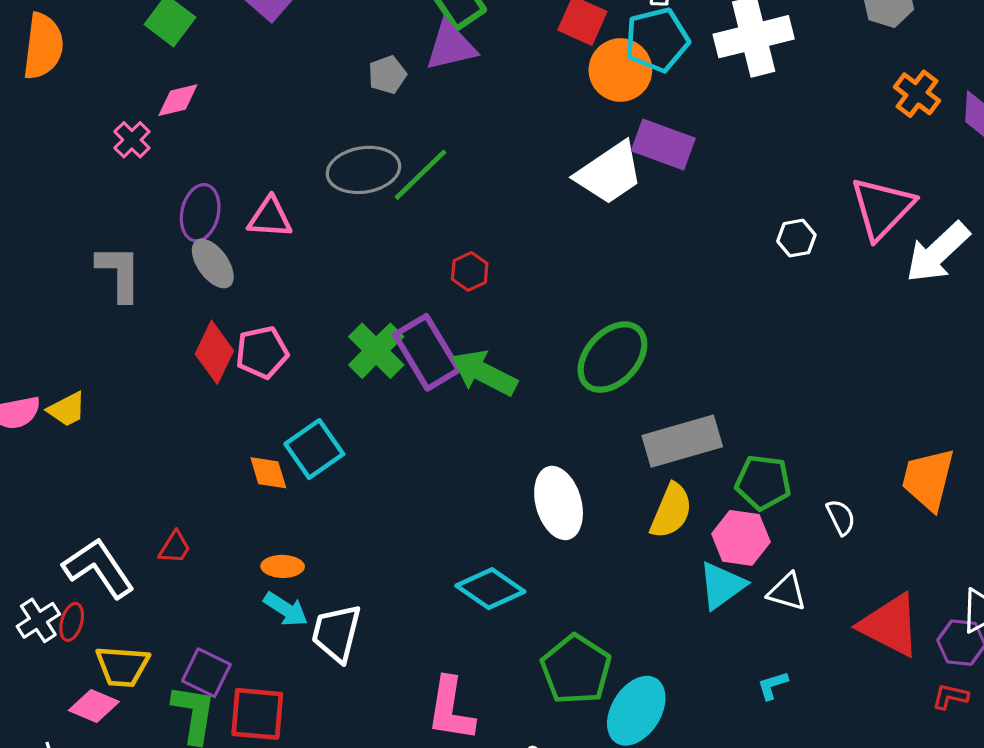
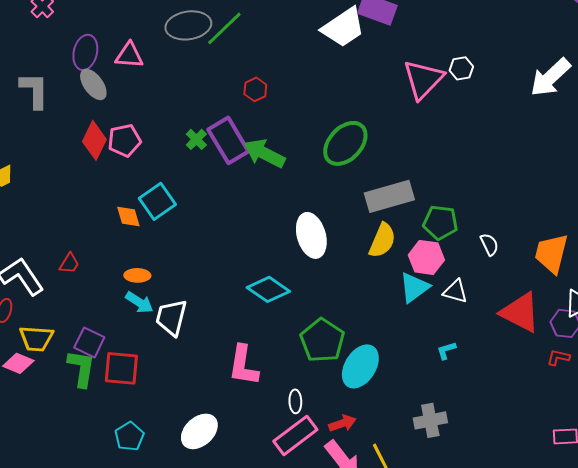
pink triangle: (882, 208) -> (423, 79), moved
green cross: (376, 351) -> (196, 139), size x0.6
orange trapezoid: (928, 479) -> (551, 253), moved

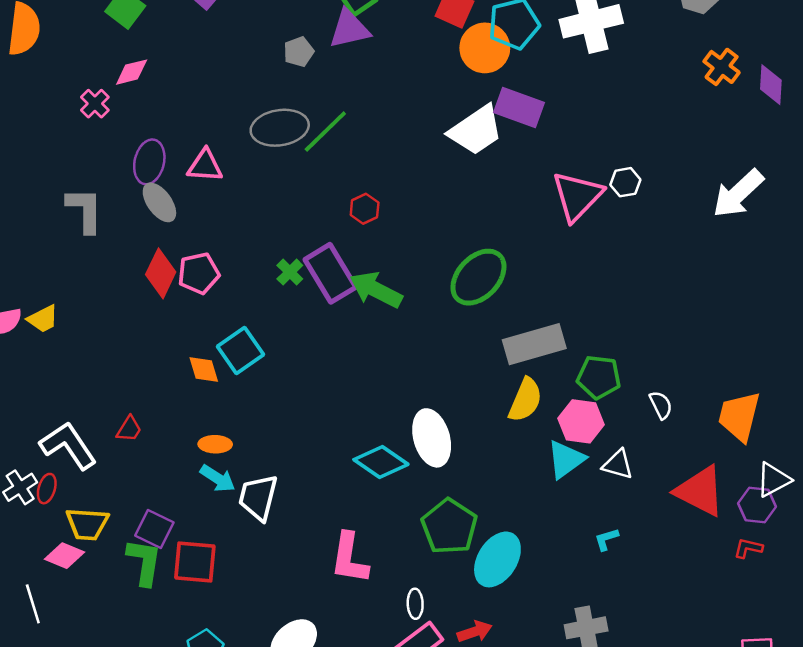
white ellipse: (311, 235) -> (432, 438), moved

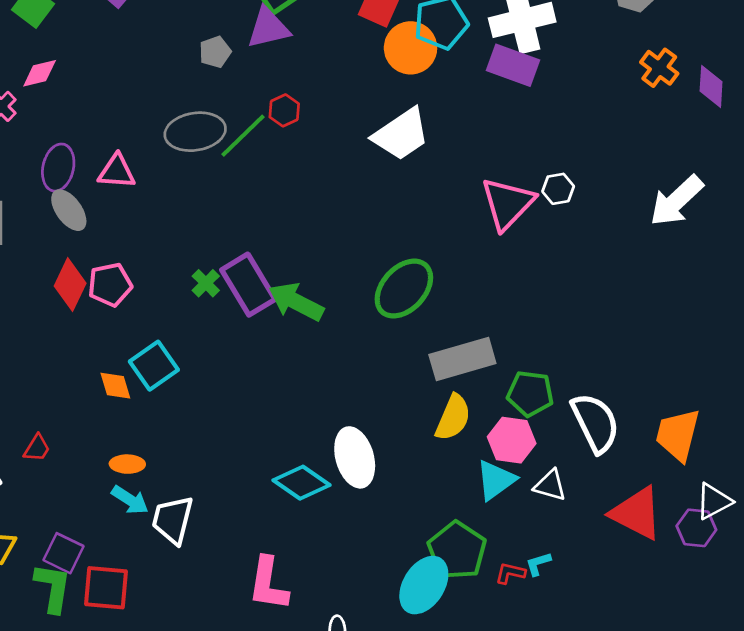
purple rectangle: (519, 107) -> (513, 65), moved
red hexagon: (365, 209) -> (284, 110), moved
white semicircle: (661, 405) -> (595, 423), size x2.0
green pentagon: (449, 527) -> (457, 550), moved
red L-shape: (748, 548) -> (510, 573), moved

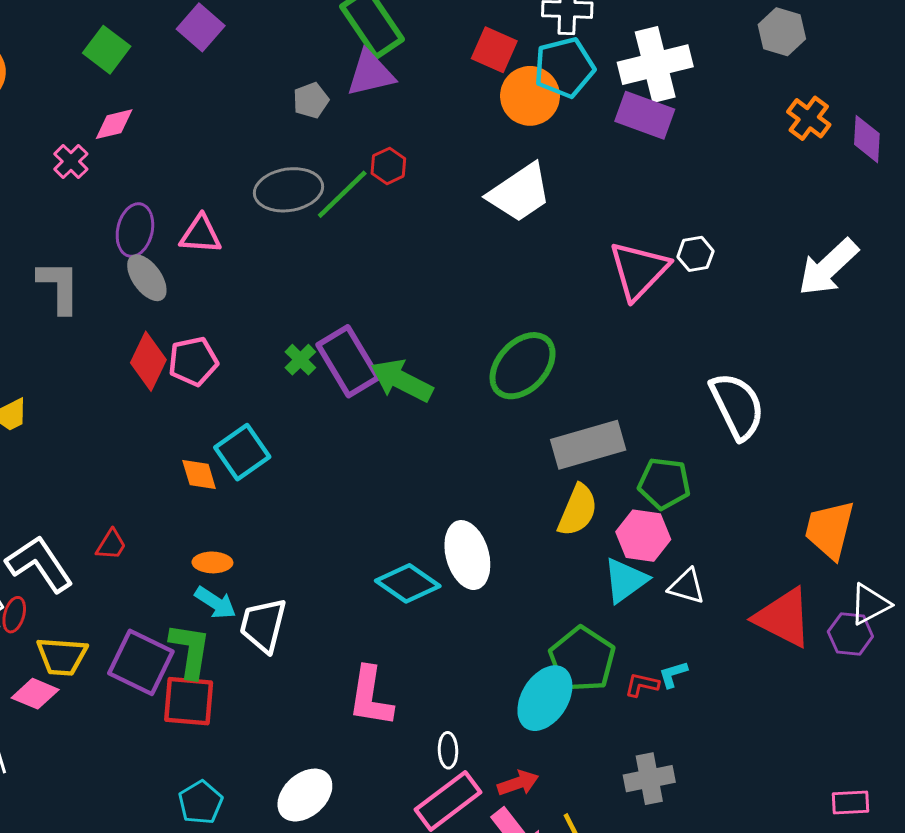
white semicircle: (595, 423) -> (737, 406), moved
purple square: (64, 553) -> (141, 662), size x1.4
green L-shape: (53, 588) -> (190, 650), moved

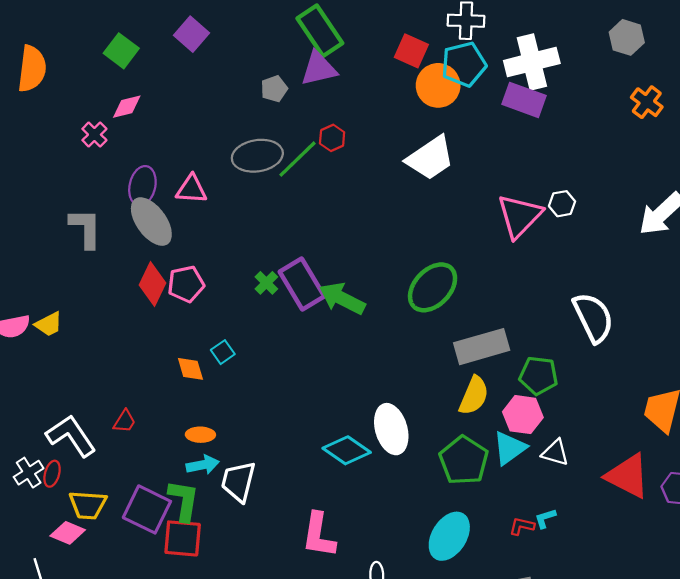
gray ellipse: (147, 278) -> (151, 222), size x1.4
cyan square: (242, 452) -> (223, 352), size x0.6
cyan arrow: (215, 603) -> (203, 465), turned -44
green pentagon: (582, 659) -> (464, 460), moved

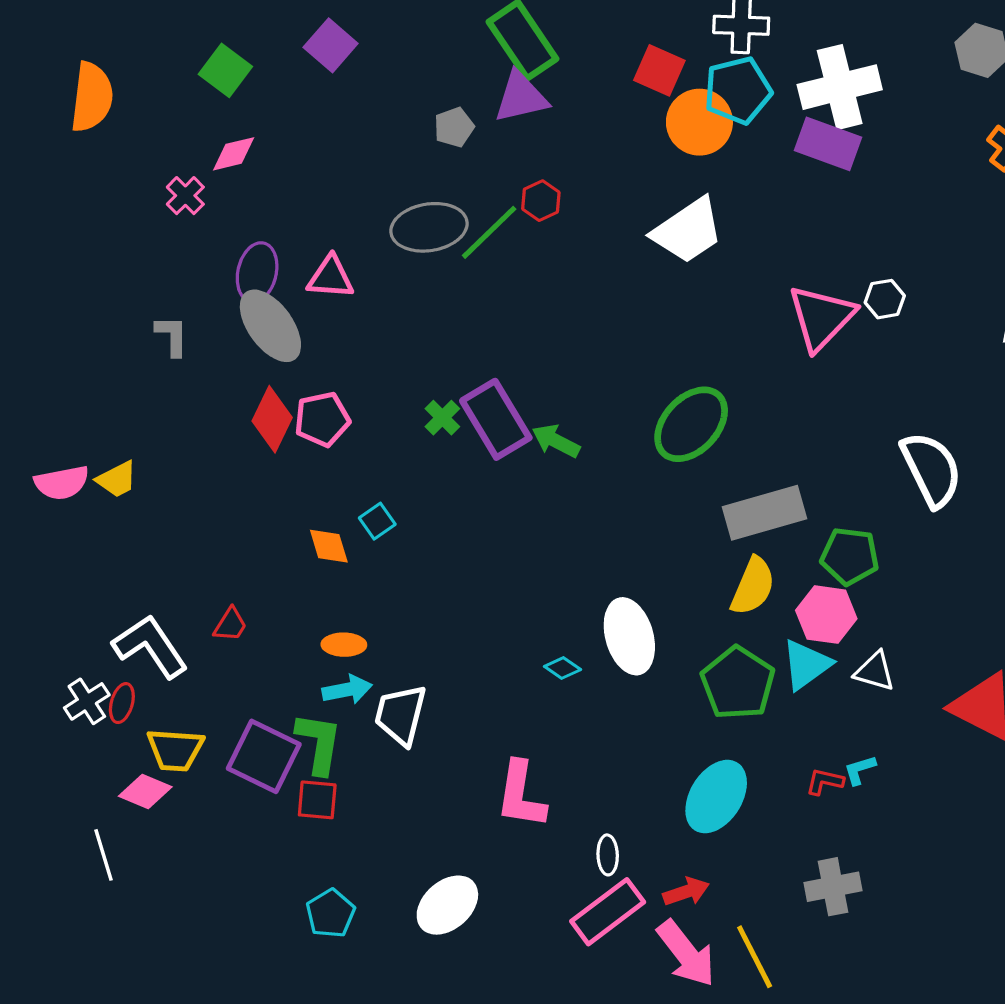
gray L-shape: (86, 228) -> (172, 336), size x0.7
green arrow: (342, 299) -> (556, 441), size x0.7
cyan diamond: (347, 450) -> (563, 668), size x0.5
red square: (183, 538) -> (317, 800), size x0.7

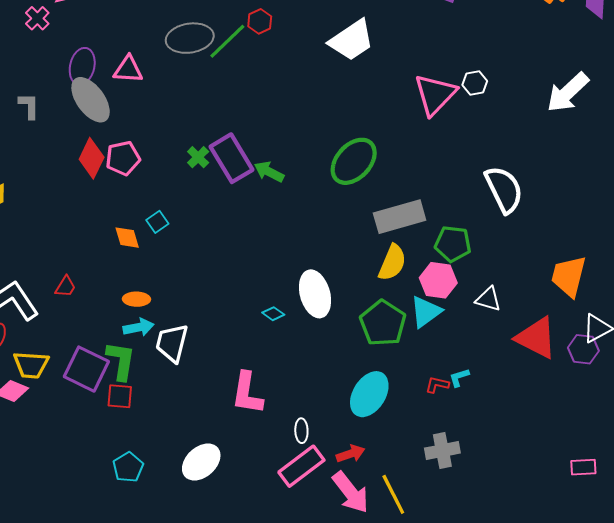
white triangle: (875, 671) -> (488, 299), moved

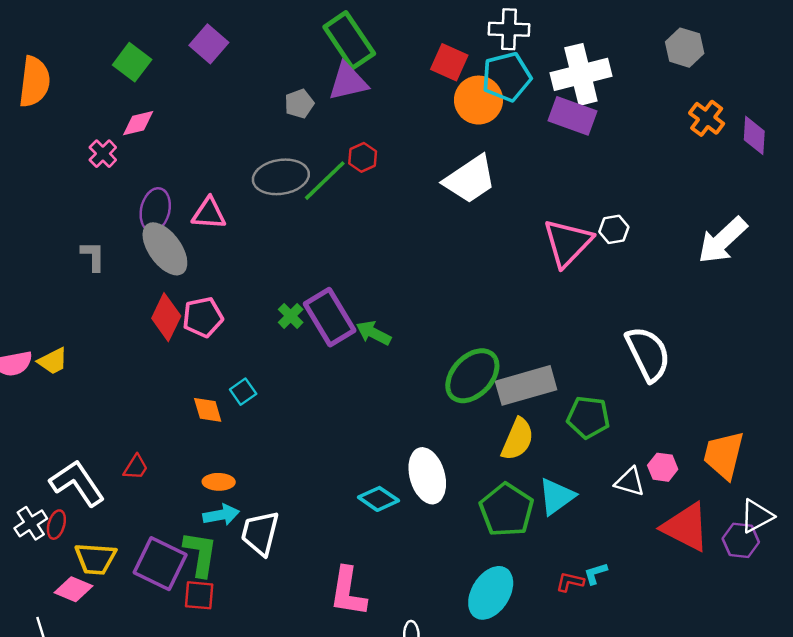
green ellipse: (354, 161) -> (472, 376), moved
pink hexagon: (438, 280) -> (663, 467), moved, size x0.7
cyan diamond: (273, 314) -> (378, 499), size x1.5

